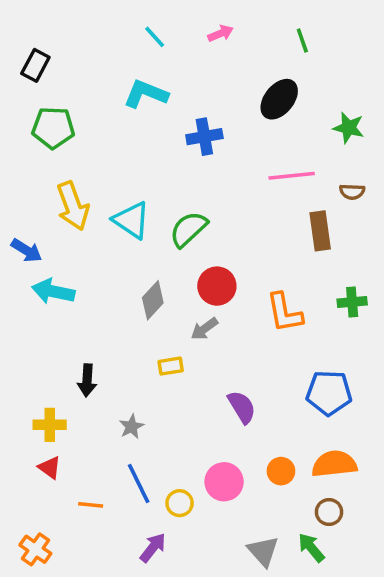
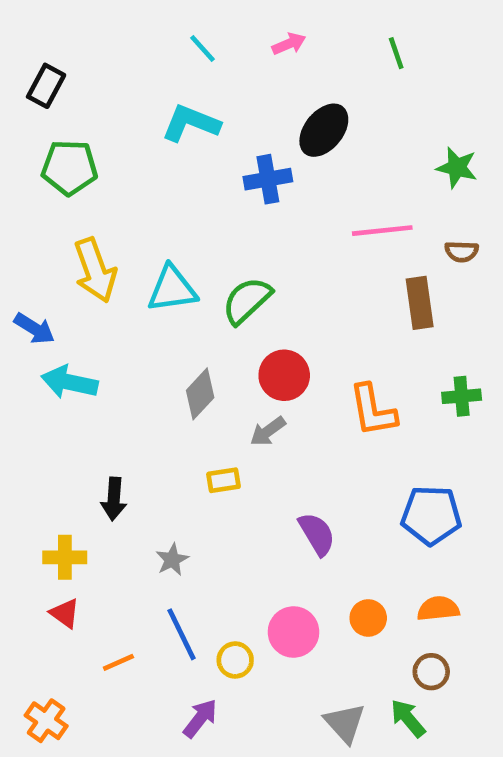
black ellipse: (279, 99) -> (324, 130), moved
cyan triangle: (132, 220) -> (172, 289), turned -42
orange semicircle: (334, 464) -> (438, 609), size x0.7
orange line: (91, 505) -> (118, 662), turned -30

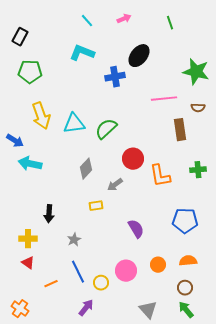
green star: (457, 168) -> (196, 72), size x1.5
red circle: (284, 375) -> (133, 159), moved
green arrow: (408, 718) -> (186, 310), moved

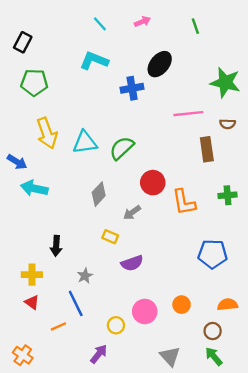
yellow rectangle: (96, 206) -> (110, 237), turned 32
purple semicircle: (136, 229) -> (132, 263), moved, turned 102
orange semicircle: (188, 261) -> (228, 305), moved
blue line: (78, 272) -> (76, 303), moved

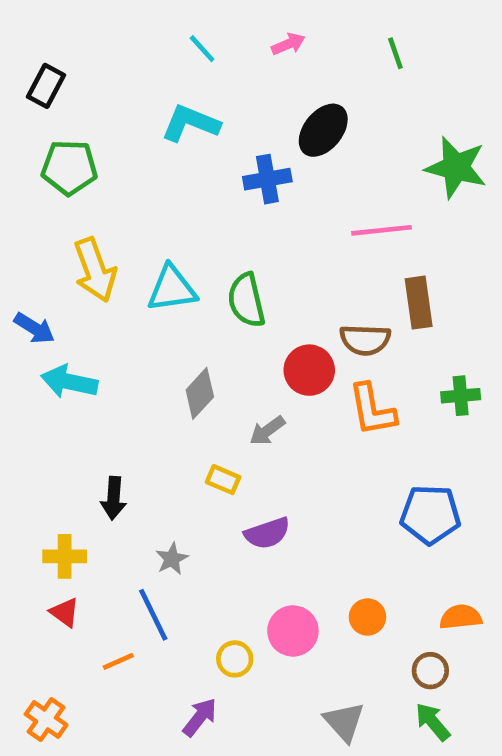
brown semicircle: (228, 124) -> (365, 340), moved, size x1.5
green semicircle: (122, 148) -> (246, 300), turned -60

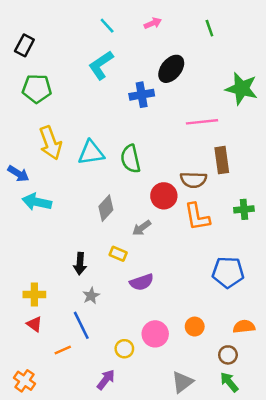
cyan L-shape: (190, 123) -> (101, 65), turned -56
black arrow: (114, 498) -> (80, 264), moved
gray triangle: (344, 722) -> (182, 382), turned 35

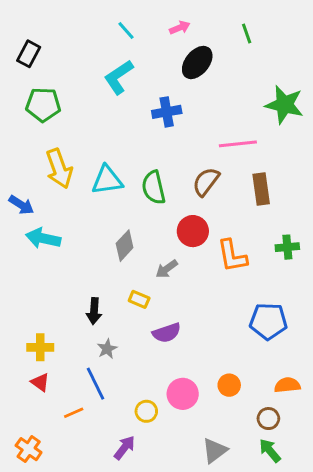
black ellipse: (171, 69) -> (197, 62), moved
brown semicircle: (193, 180) -> (206, 182), moved, turned 125

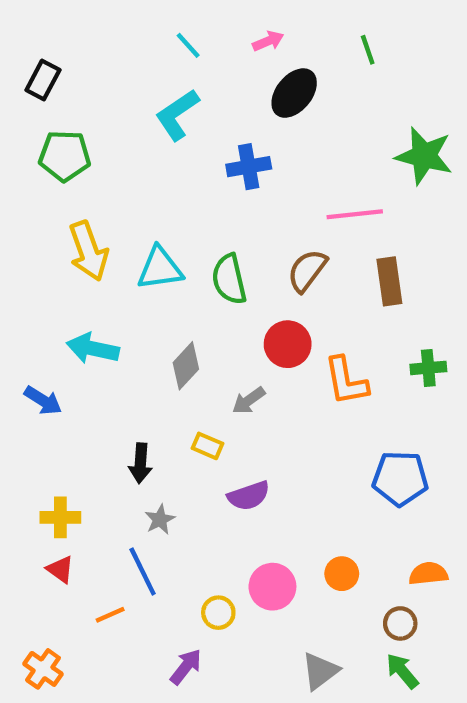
blue arrow: (21, 205) -> (43, 400), moved
cyan arrow: (43, 238) -> (93, 348), moved

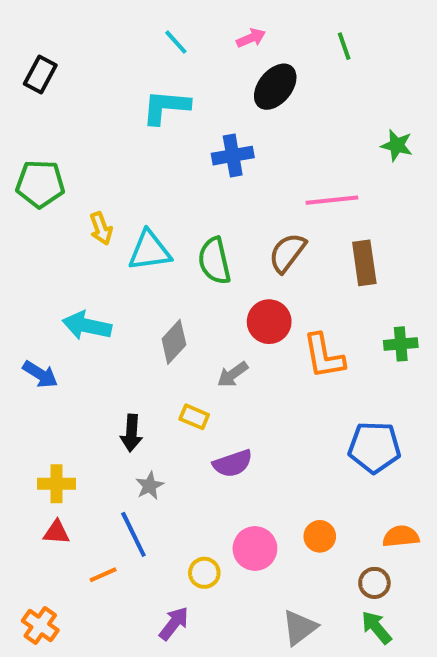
cyan L-shape: (177, 115) -> (166, 107), turned 39
green pentagon: (65, 156) -> (40, 184), moved
green star: (424, 156) -> (397, 145), size x0.6
yellow arrow: (88, 251) -> (101, 228), moved, size x0.6
red triangle: (60, 569) -> (56, 532), turned -32

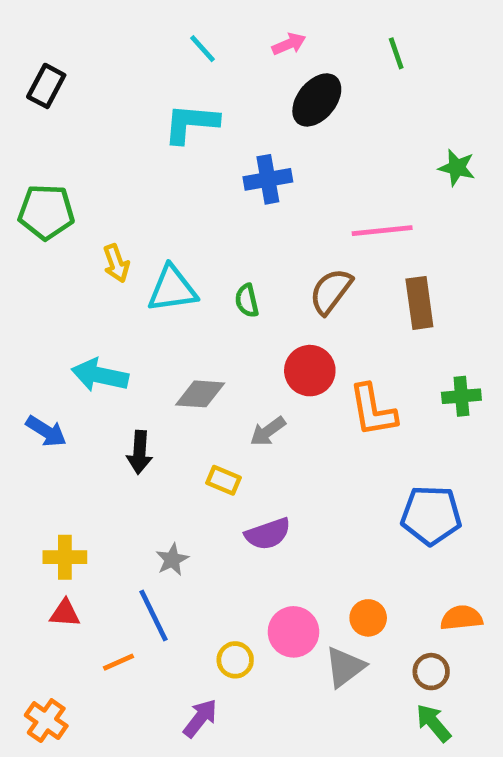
green semicircle: (214, 261) -> (247, 301), size x0.6
gray diamond: (174, 342) -> (200, 394), turned 51
black arrow: (131, 433) -> (140, 452), moved
gray triangle: (300, 627) -> (345, 667), moved

